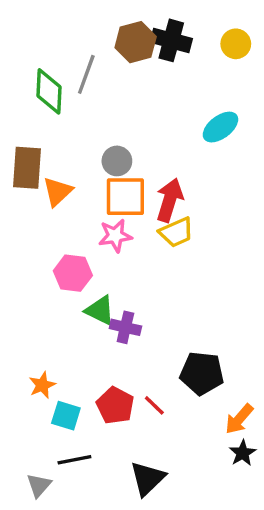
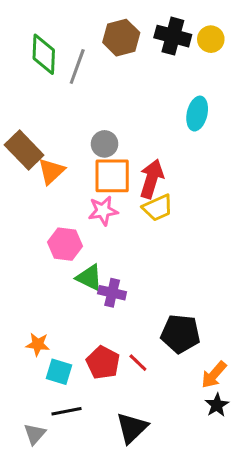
black cross: (171, 40) -> (173, 36), moved
green diamond: (49, 91) -> (44, 54), moved
cyan ellipse: (220, 127) -> (197, 114), turned -40
brown rectangle: (27, 168) -> (24, 150), turned -48
orange star: (42, 385) -> (38, 344), turned 30

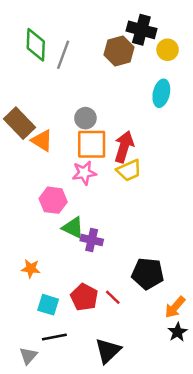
brown hexagon: (121, 38) -> (119, 51), moved
yellow circle: (211, 39) -> (168, 50), moved
orange triangle: (51, 171) -> (42, 141), turned -45
orange star: (38, 344) -> (31, 269), moved

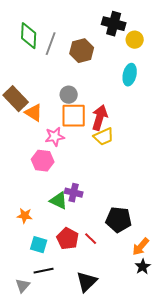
brown hexagon: (119, 51) -> (82, 51), moved
pink star: (84, 173) -> (55, 137), moved
green triangle: (73, 228) -> (59, 201), moved

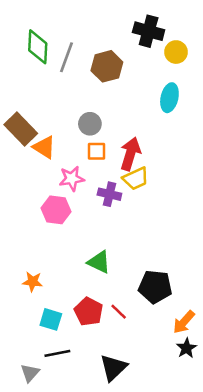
orange square: (74, 116) -> (96, 151), size x0.6
purple cross: (74, 193) -> (109, 194), moved
green triangle: (59, 201) -> (99, 262), moved

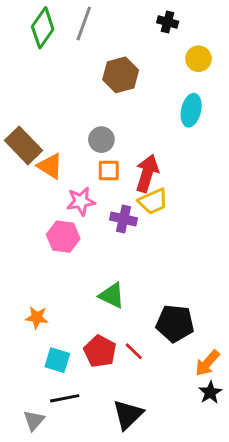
black cross: (149, 31) -> (168, 22), moved, size x0.6
green diamond: (38, 47) -> (43, 28), moved, turned 32
gray line: (66, 57) -> (84, 23), moved

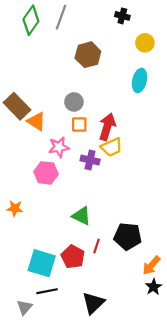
orange star: (37, 317) -> (15, 208), moved
red line: (134, 351) -> (97, 246), moved, turned 64
cyan square: (57, 360) -> (42, 263), size x1.5

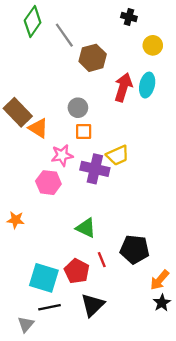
gray line: (61, 17) -> (64, 35), moved, turned -55
red arrow: (107, 127) -> (123, 87), moved
purple cross: (90, 160) -> (95, 169), size x1.4
red line: (97, 246) -> (102, 260), turned -40
black triangle: (93, 303) -> (93, 305), moved

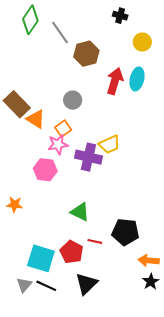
orange square: (84, 132) -> (63, 129), moved, turned -35
red line: (102, 260) -> (95, 241), turned -56
orange arrow: (160, 280) -> (149, 260), turned 54
black line: (50, 307) -> (46, 286), turned 36
gray triangle: (26, 324) -> (24, 285), moved

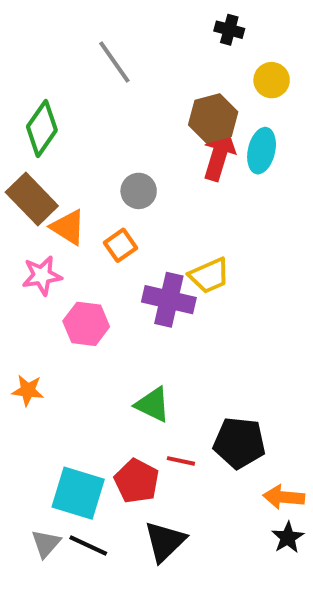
green diamond: (30, 20) -> (42, 128), moved
brown hexagon: (86, 54) -> (213, 118), moved
pink star: (58, 144) -> (42, 276), moved

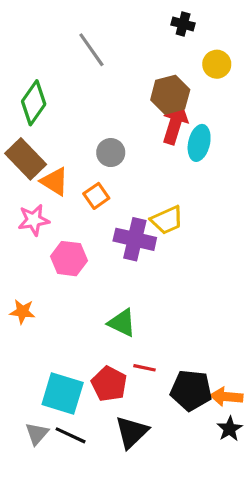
cyan ellipse: (262, 151) -> (199, 143), moved
black pentagon: (239, 443) -> (191, 390), moved

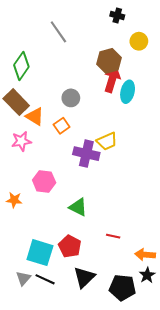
pink hexagon: (69, 259) -> (44, 181), moved
red line: (144, 368) -> (113, 236), moved
black pentagon: (191, 390) -> (122, 288), moved

